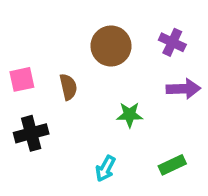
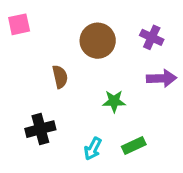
pink square: (22, 79) -> (19, 24), moved
black cross: (31, 133) -> (40, 129), moved
green rectangle: (172, 165) -> (134, 145), moved

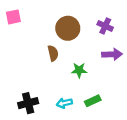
brown semicircle: (60, 77) -> (53, 53), moved
black cross: (40, 129) -> (28, 103), moved
cyan arrow: (93, 149) -> (64, 103), turned 49

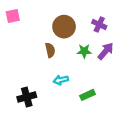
purple arrow: (112, 54) -> (106, 51), turned -48
green star: (79, 70) -> (84, 51), moved
cyan arrow: (64, 103) -> (61, 80), moved

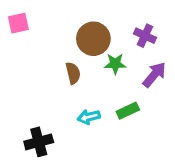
green star: (84, 51) -> (115, 64), moved
green rectangle: (87, 95) -> (128, 111), moved

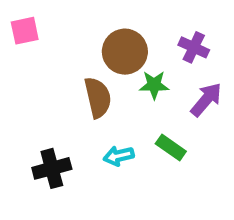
brown semicircle: (73, 73) -> (98, 97), size x1.4
green rectangle: (128, 111) -> (171, 148), turned 60
black cross: (39, 142) -> (52, 168), moved

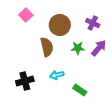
pink square: (25, 31) -> (26, 15), moved, turned -32
green star: (154, 85) -> (78, 48), moved
green rectangle: (171, 148) -> (80, 90), moved

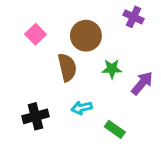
pink square: (26, 15) -> (35, 34), moved
purple cross: (93, 23) -> (133, 17), moved
purple arrow: (99, 48) -> (142, 83), moved

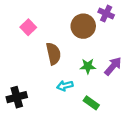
brown circle: (86, 36) -> (83, 26), moved
green star: (112, 69) -> (88, 66), moved
black cross: (35, 116) -> (17, 97), moved

